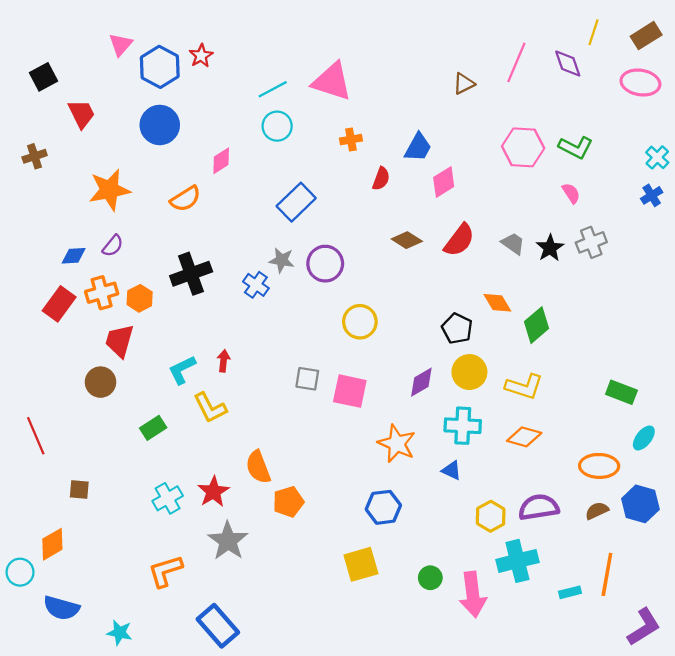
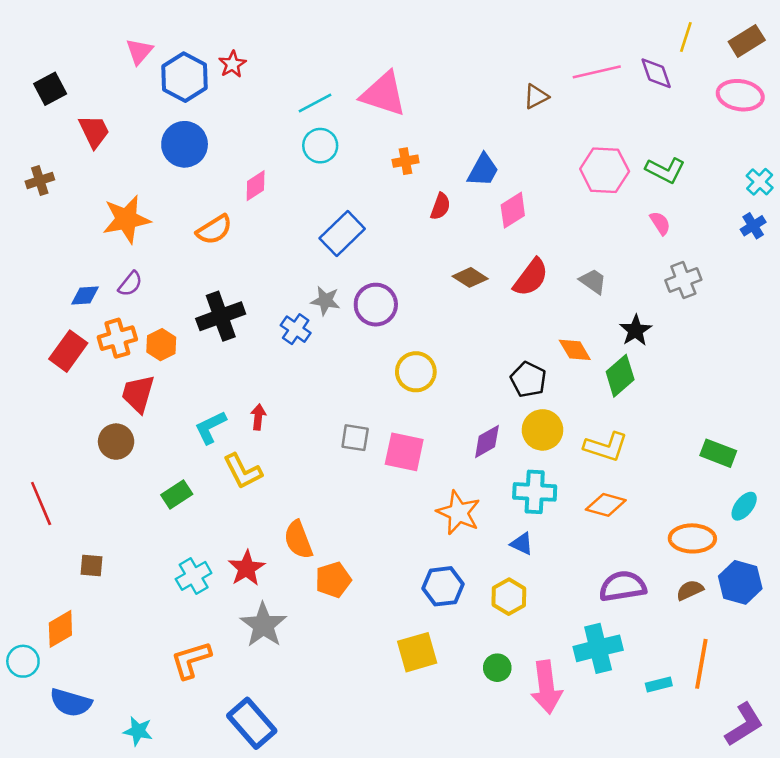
pink line: (516, 62) -> (597, 72), turned 54
black star: (550, 248) -> (636, 330), moved
yellow hexagon: (491, 516) -> (509, 597), moved

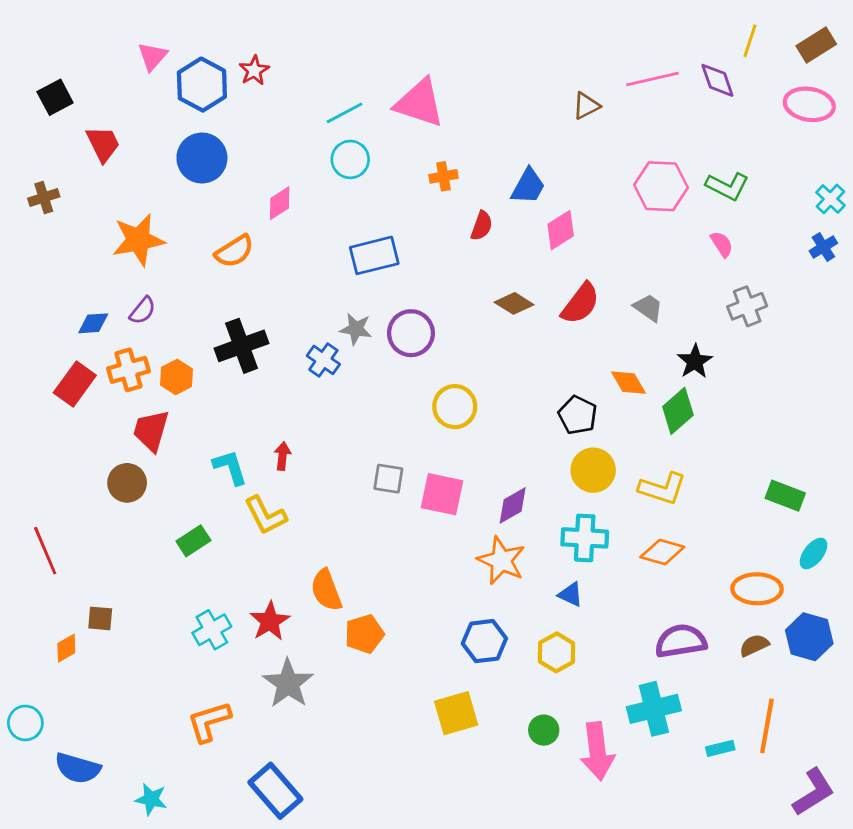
blue rectangle: (342, 233) -> (374, 255), turned 30
cyan L-shape: (210, 427) -> (230, 467), turned 99
purple diamond: (487, 442) -> (513, 505), moved
orange diamond: (60, 629) -> (66, 648), moved, size x0.7

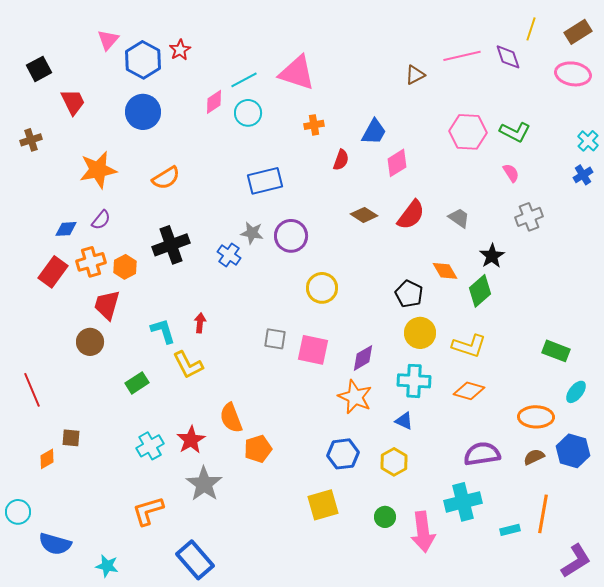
pink diamond: (280, 203) -> (214, 102), moved

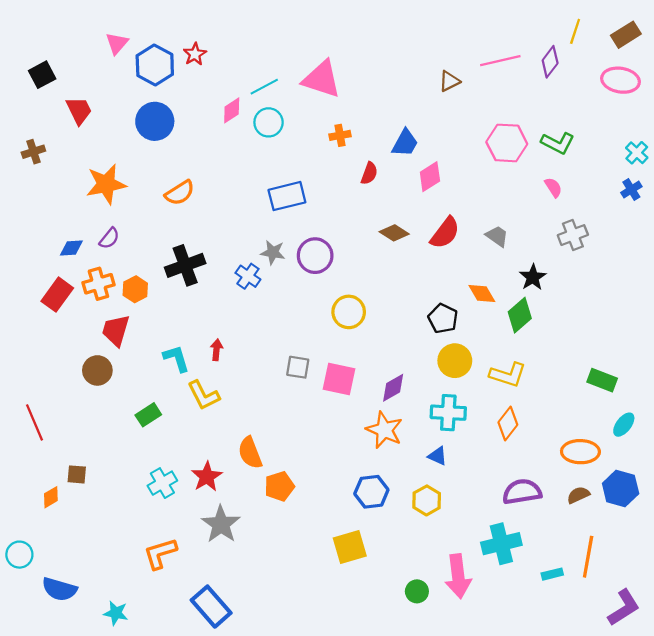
purple diamond: (508, 57) -> (550, 62), turned 56
orange diamond: (469, 391) -> (508, 423), turned -68
green circle: (385, 517) -> (417, 591), moved

